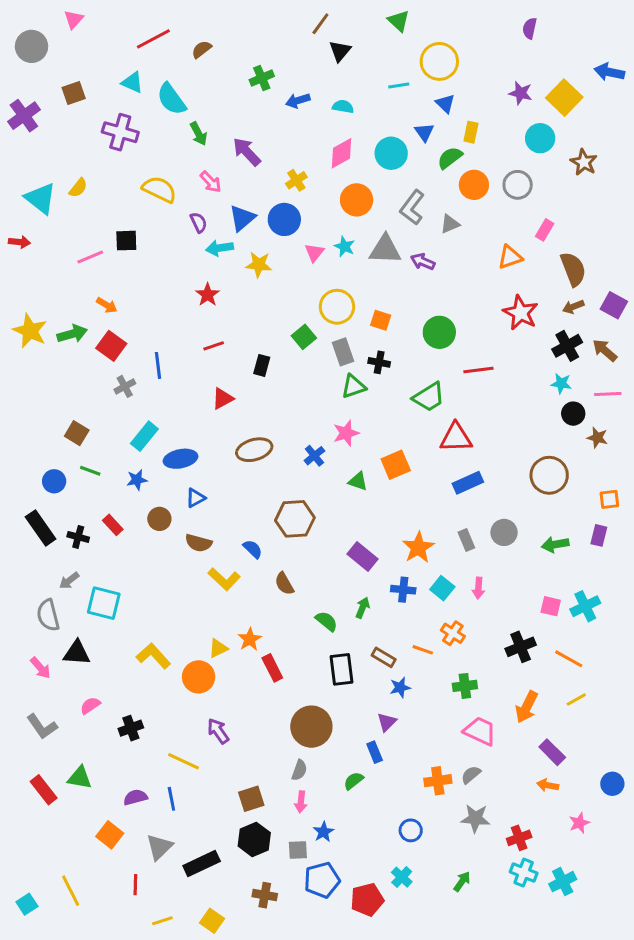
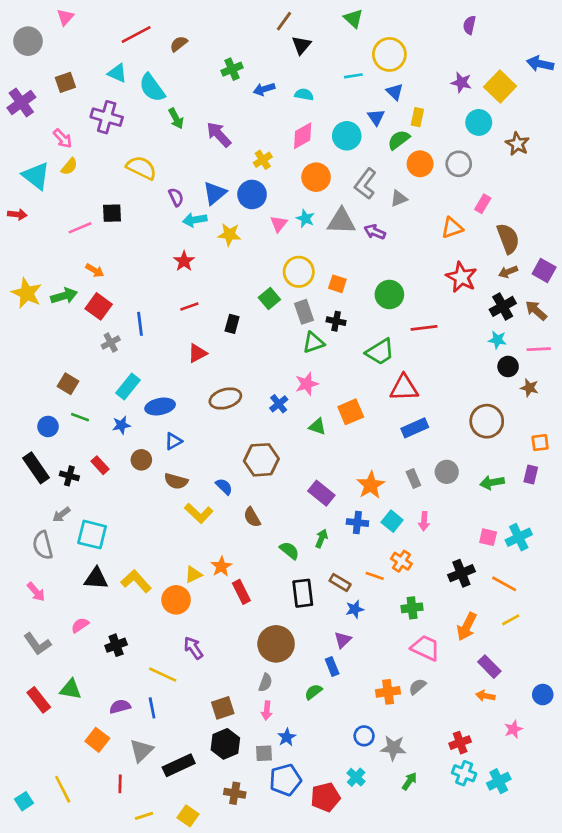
pink arrow: (211, 182) -> (63, 138), moved
black triangle: (77, 653) -> (96, 579), moved
gray star: (475, 818) -> (393, 748), moved

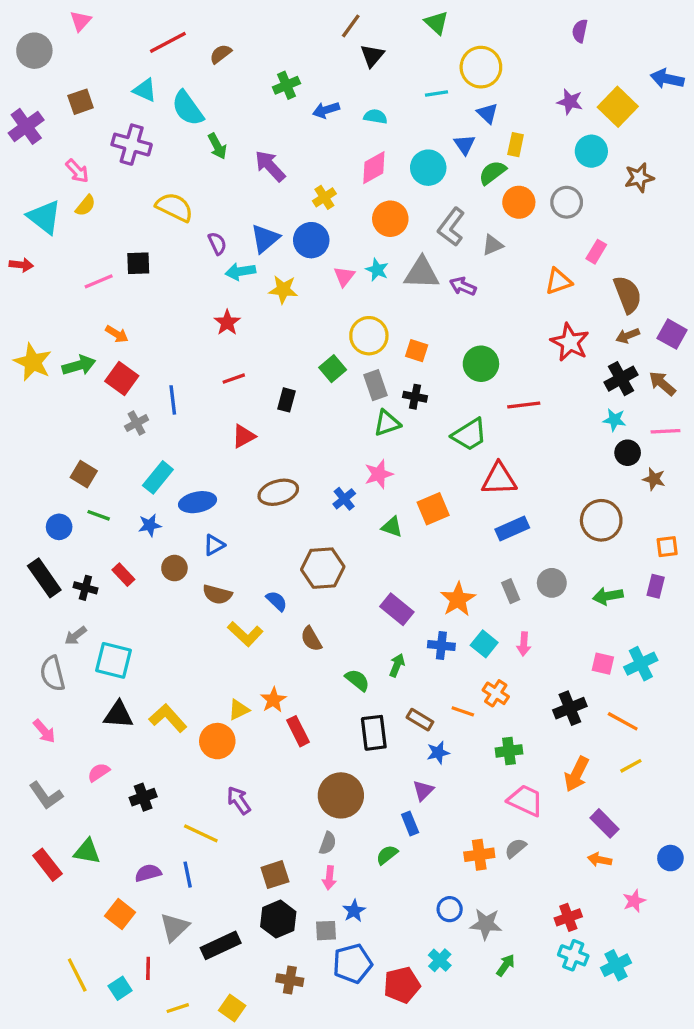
brown star: (517, 144) -> (639, 178), turned 30
cyan square: (24, 801) -> (120, 988), moved

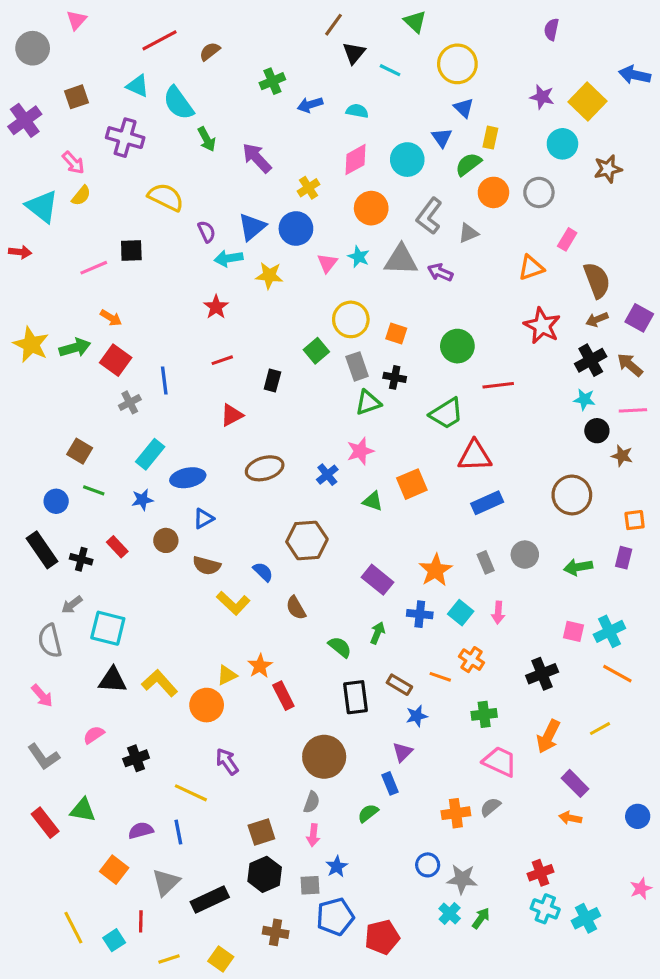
cyan line: (436, 93) -> (390, 70), moved, turned 35
orange line: (623, 721) -> (617, 674), moved
pink star: (634, 901) -> (641, 888), moved
cyan cross: (440, 960) -> (450, 914), moved

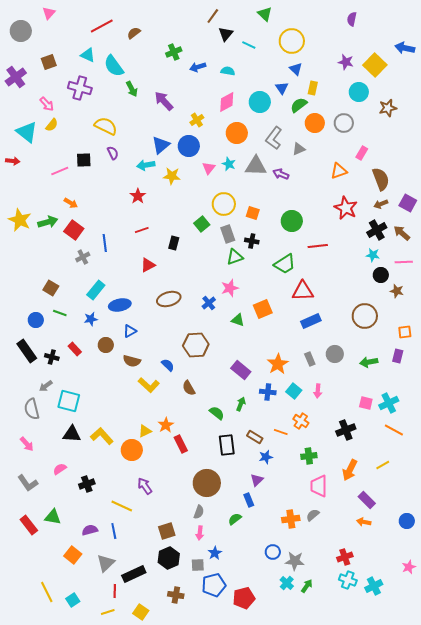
purple semicircle: (207, 232) -> (113, 153), moved
pink trapezoid: (500, 761) -> (319, 486), turned -115
red line: (141, 921) -> (115, 591), moved

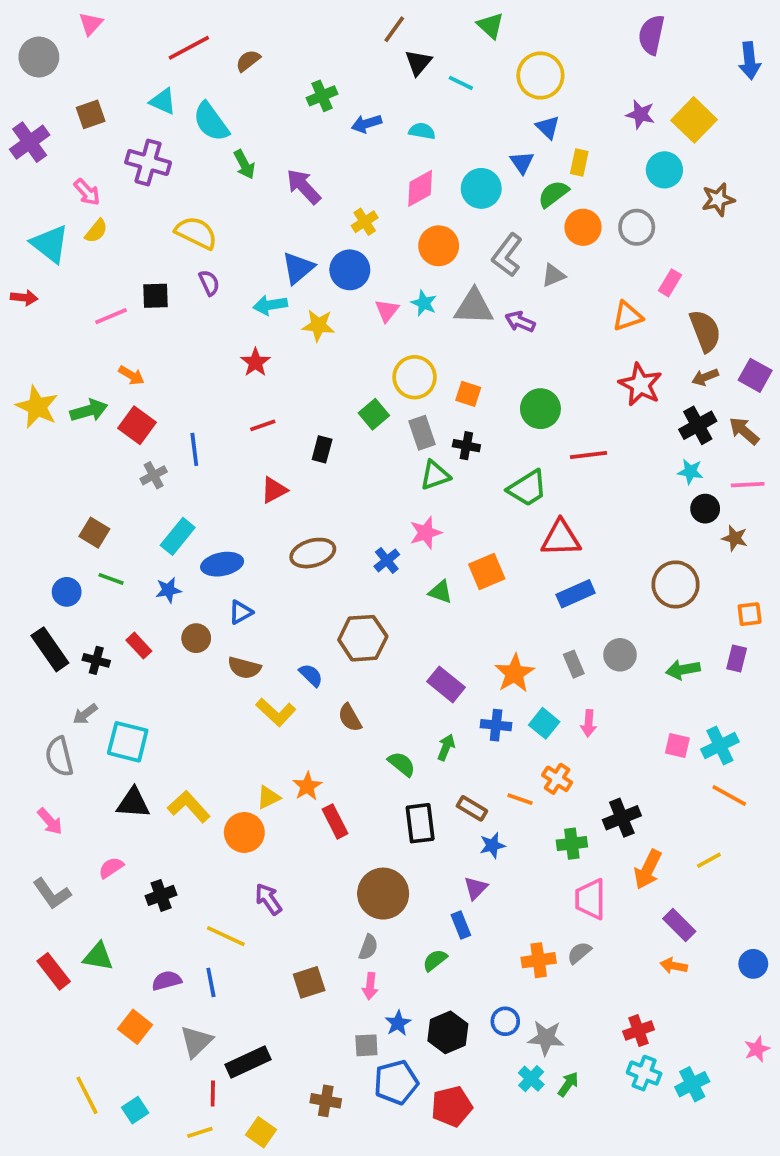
purple semicircle: (352, 19) -> (651, 35), size x1.5
blue arrow: (405, 48) -> (750, 61), moved, turned -108
black cross: (346, 430) -> (622, 818), moved
black hexagon: (169, 558) -> (448, 1032), moved

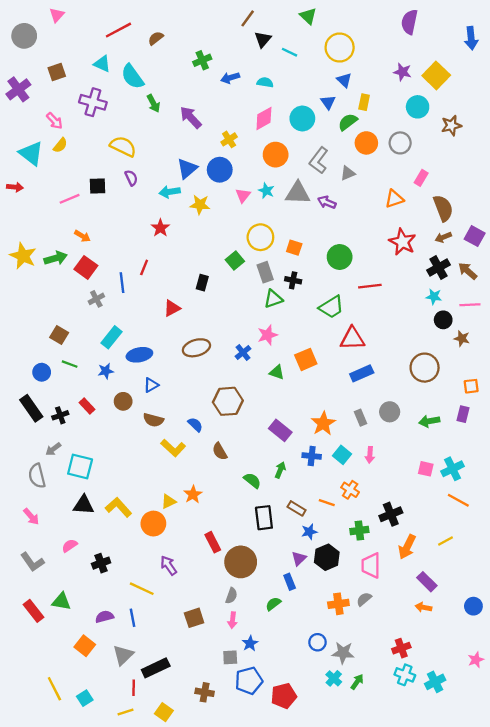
red line: (263, 425) -> (144, 267), moved, turned -49
black cross: (96, 660) -> (60, 415), turned -35
red rectangle: (335, 821) -> (213, 542), moved
black hexagon: (448, 1032) -> (327, 557), moved

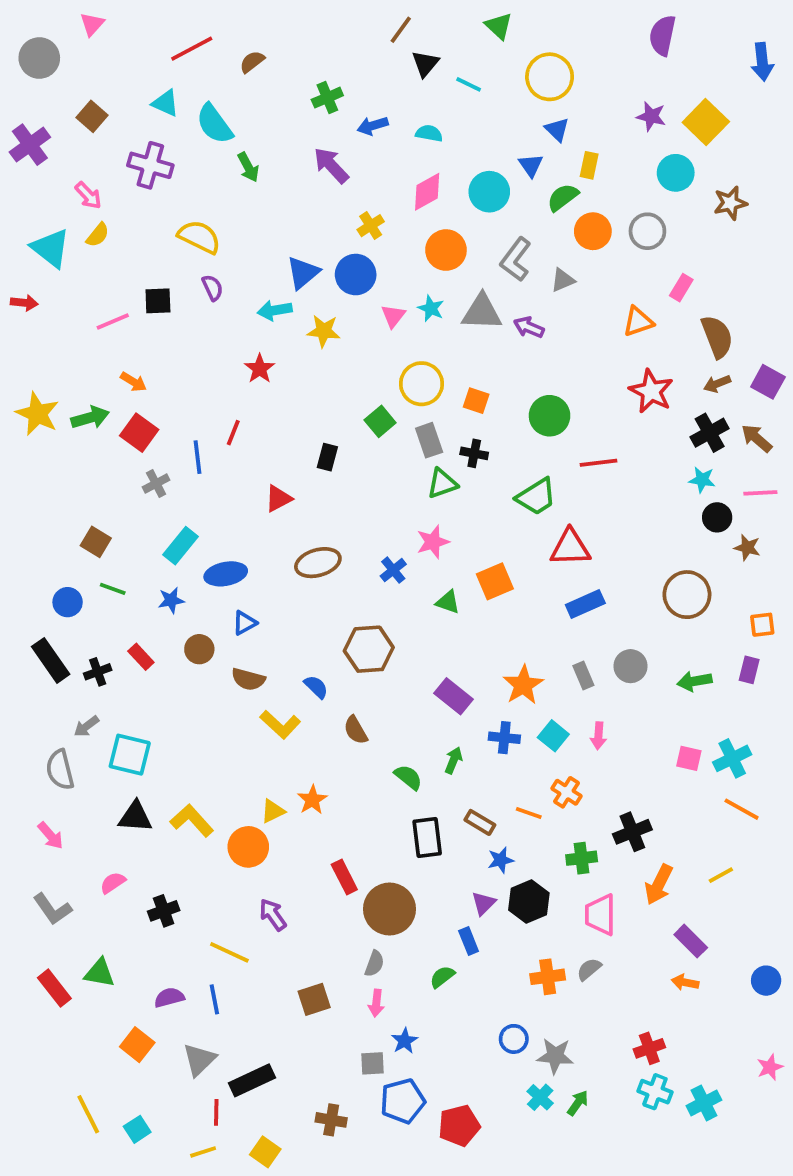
brown square: (57, 72) -> (92, 116), turned -30
purple arrow: (191, 117) -> (331, 165), moved

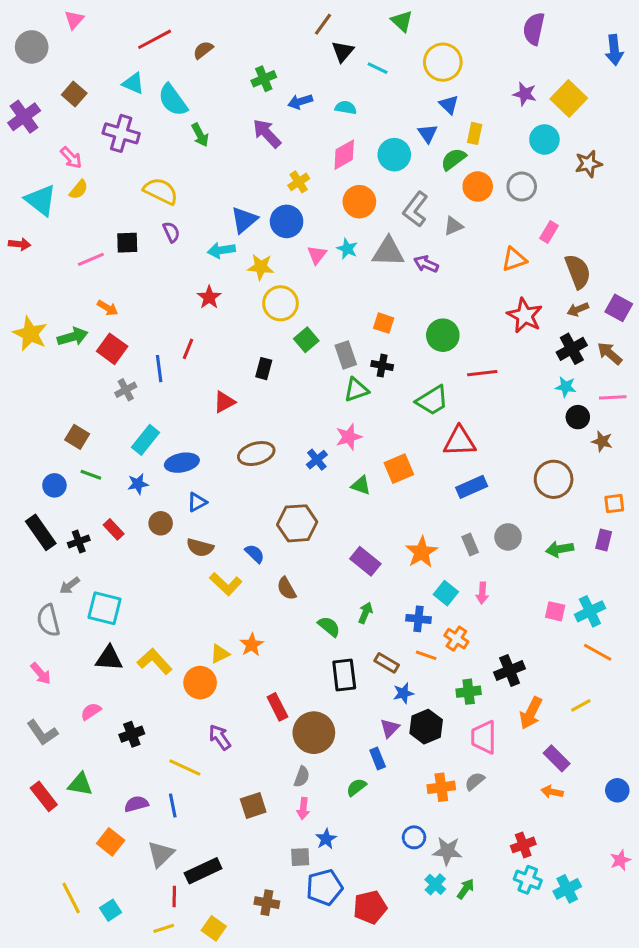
yellow circle: (422, 384) -> (280, 303), moved
blue cross: (504, 738) -> (419, 619), moved

